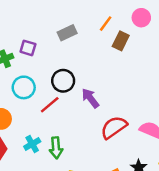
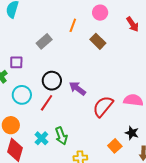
brown rectangle: (121, 41) -> (98, 41), moved, turned -56

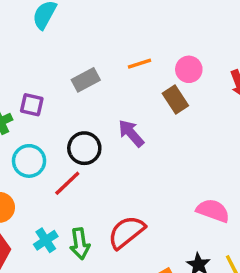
pink circle: (100, 13) -> (189, 69), moved
orange line: (73, 25) -> (140, 64), turned 40
purple arrow: (78, 88) -> (131, 133), moved
red semicircle: (103, 106) -> (126, 232), moved

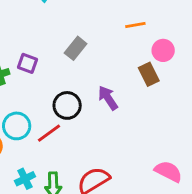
orange line: (140, 64) -> (135, 25), moved
gray rectangle: (86, 80) -> (76, 48), turned -30
cyan circle: (29, 161) -> (17, 126), moved

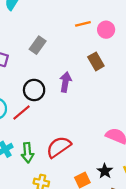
pink circle: (163, 50) -> (106, 30), moved
purple arrow: (108, 98) -> (65, 82), turned 48

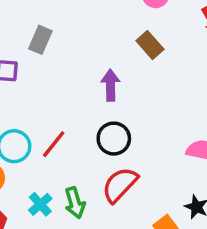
gray rectangle: (38, 45) -> (40, 40), moved
black circle: (34, 90) -> (114, 139), moved

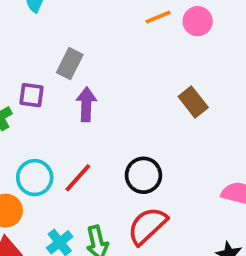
brown rectangle: (150, 45) -> (193, 102), moved
purple arrow: (110, 85) -> (86, 104), moved

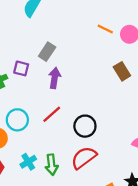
orange line: (158, 17) -> (105, 29), turned 42
brown rectangle: (193, 102) -> (122, 71), moved
red line: (78, 178) -> (52, 114), moved

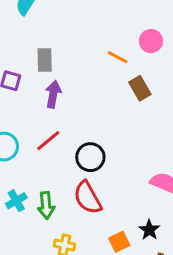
orange line: (105, 29) -> (118, 57), moved
gray rectangle: (47, 52) -> (45, 60), turned -36
red semicircle: (84, 158) -> (88, 198), turned -84

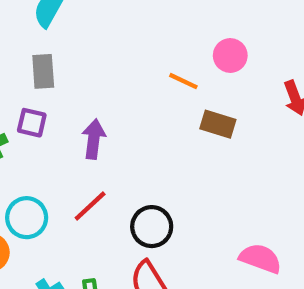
gray rectangle: (45, 60) -> (43, 71), moved
brown rectangle: (140, 88) -> (218, 124), turned -40

